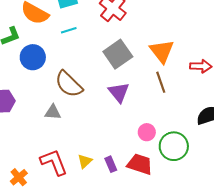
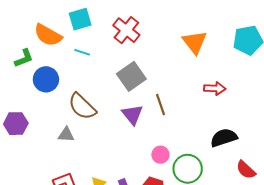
cyan line: (69, 30) -> (82, 52), turned 35
orange triangle: (162, 51) -> (195, 42), moved
brown line: (161, 82) -> (160, 104), moved

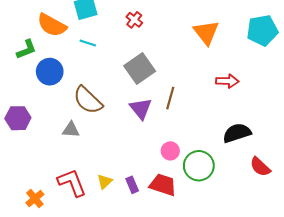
red cross: (126, 30) -> (134, 20), size x0.6
brown line: (160, 104) -> (170, 98), turned 35

